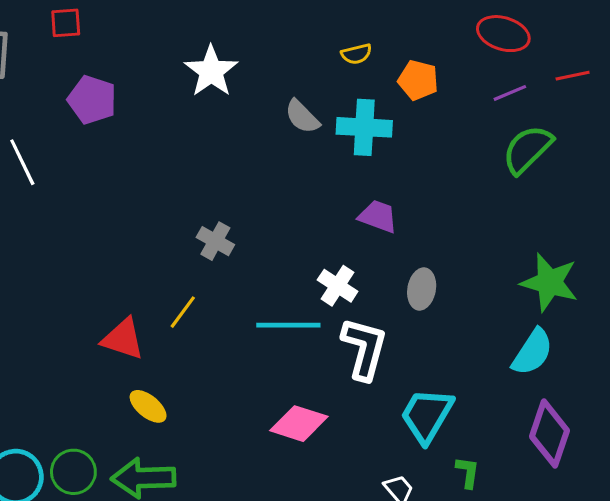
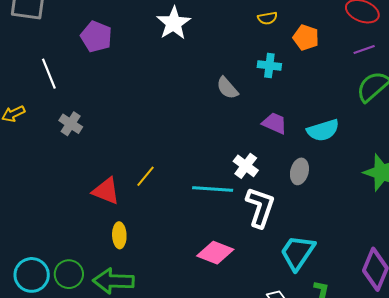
gray semicircle: (302, 117) -> (227, 88), moved
cyan cross: (364, 127) -> (269, 65), size x0.7
gray cross: (215, 241) -> (71, 124), moved
cyan semicircle: (532, 352) -> (323, 130), moved, turned 36
yellow ellipse: (148, 406) -> (119, 235), turned 45

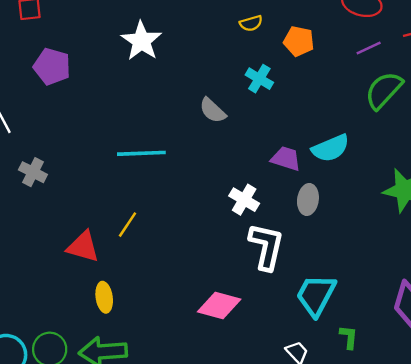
cyan cross: (269, 65) -> (259, 79), turned 30
purple trapezoid: (274, 123) -> (286, 159), moved
cyan line: (213, 189) -> (141, 153), moved

